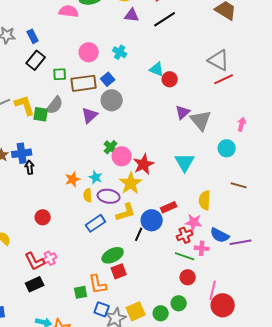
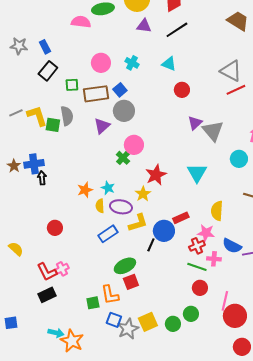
cyan triangle: (157, 69) -> (169, 64), moved
gray semicircle: (55, 105) -> (67, 116), turned -48
pink circle: (122, 156) -> (134, 145), moved
yellow star: (131, 183) -> (143, 194), size x0.7

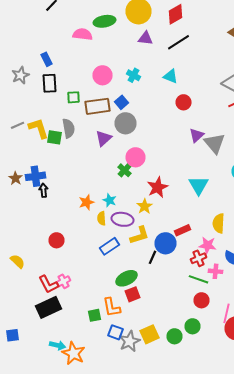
gray star: (19, 46) -> (20, 75), moved, turned -30
black rectangle: (48, 71) -> (50, 83), turned -42
black rectangle: (47, 295) -> (48, 307), size x1.4

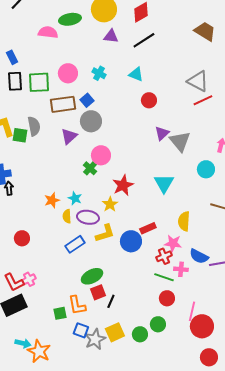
green square: (74, 97) -> (39, 82), moved, size x1.6
black line: (152, 257) -> (111, 301), moved

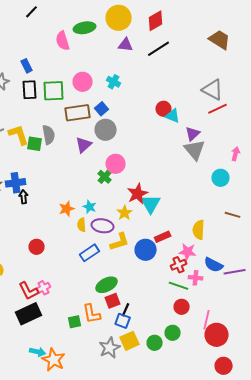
pink semicircle: (48, 32) -> (63, 41), turned -114
cyan triangle: (136, 74) -> (173, 116), moved
purple triangle: (162, 133) -> (193, 134), moved
cyan triangle: (164, 183) -> (151, 204), moved
blue square: (81, 330) -> (123, 321), moved

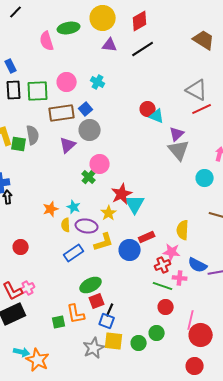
yellow square: (130, 341) -> (114, 341), turned 30
red circle: (224, 366) -> (195, 366), moved

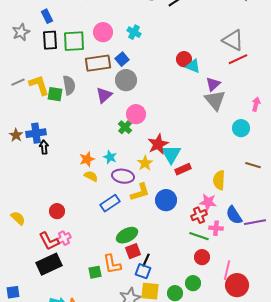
yellow semicircle: (66, 225) -> (91, 176), moved, turned 120
red rectangle: (147, 237) -> (183, 169), moved
red circle: (21, 247) -> (57, 211), moved
blue semicircle: (198, 265) -> (234, 215), turned 30

